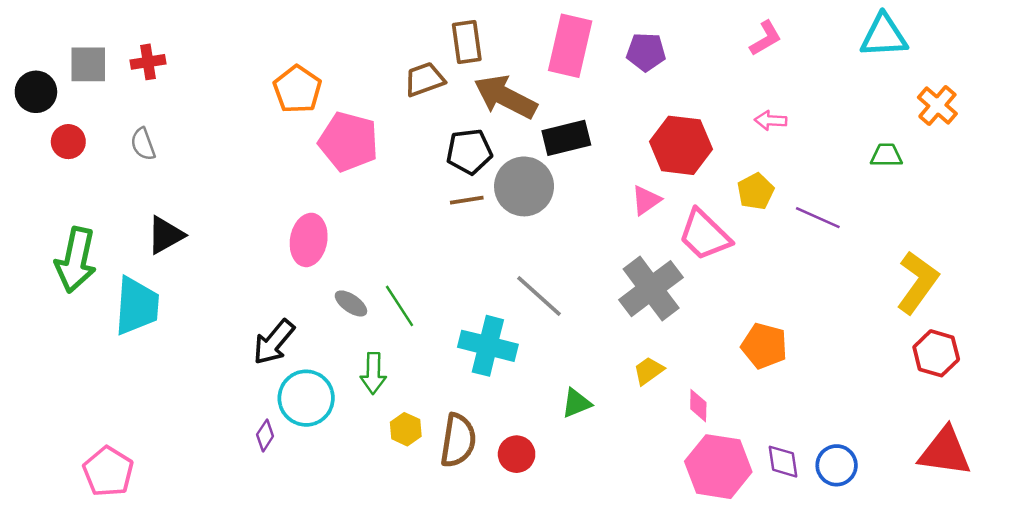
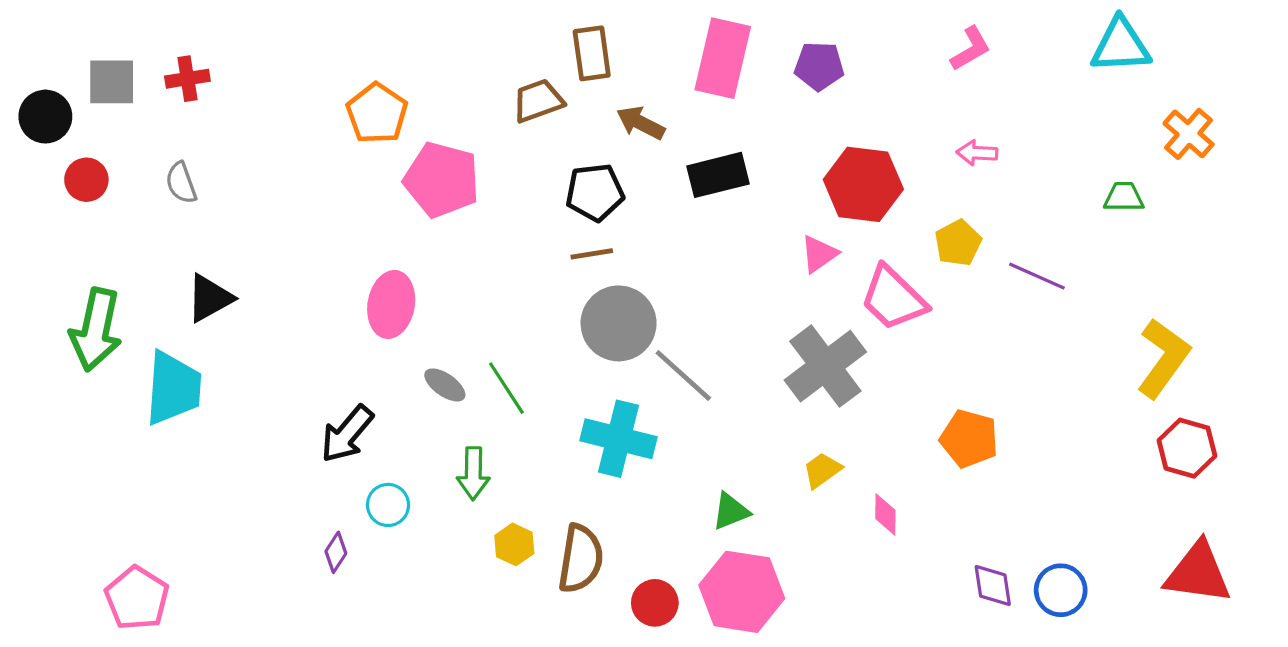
brown arrow: (505, 97) -> (641, 123), size x0.6
gray circle: (524, 186) -> (619, 323), moved
cyan circle: (306, 398) -> (388, 505), size x0.6
red circle: (517, 454) -> (655, 603), moved
pink hexagon: (718, 467) -> (742, 592), moved

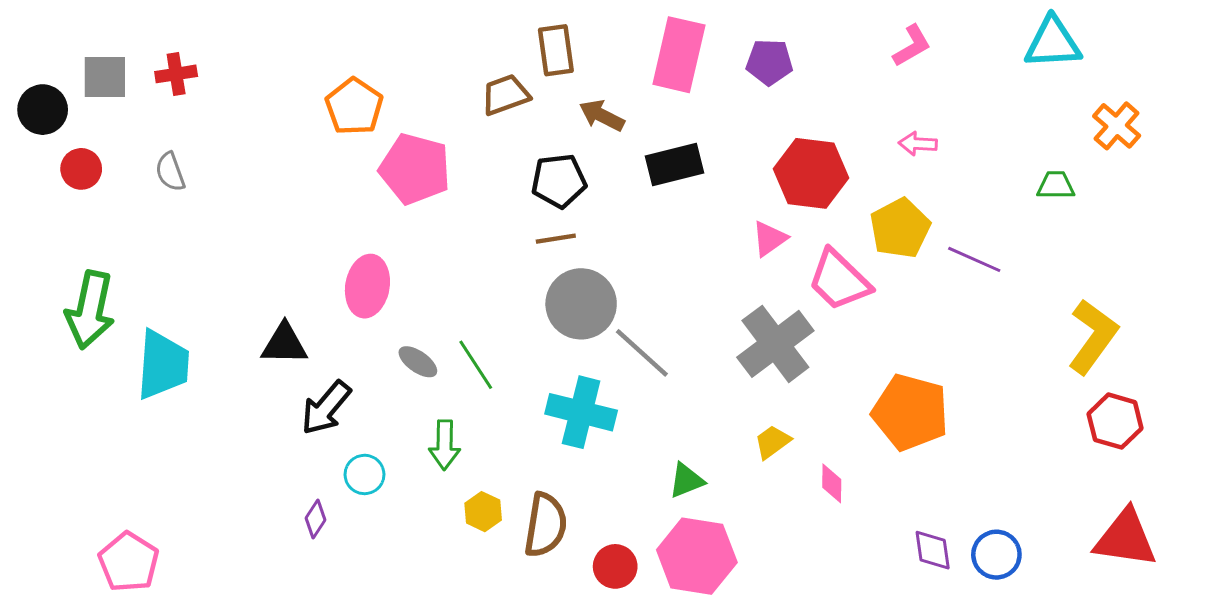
yellow pentagon: (958, 243) -> (900, 228), size x1.4
black triangle: (210, 298) -> (284, 344), moved, turned 30
orange pentagon: (969, 439) -> (910, 412), size x1.4

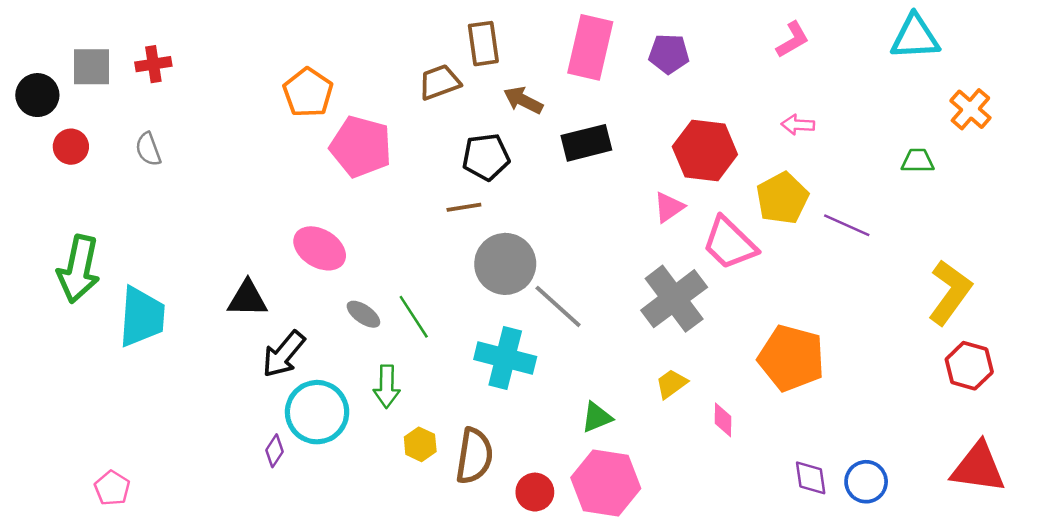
brown line: (556, 239) -> (464, 207), moved
pink ellipse: (367, 286) -> (320, 248), turned -69
cyan circle: (364, 474) -> (317, 412), size x1.8
pink pentagon: (129, 562) -> (112, 488), size x0.7

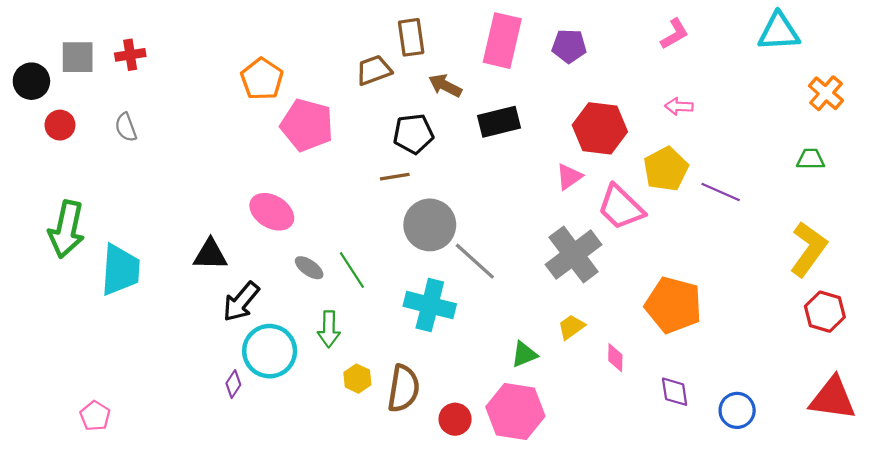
green trapezoid: (918, 161) -> (811, 159), moved
green triangle: (597, 417) -> (524, 354), moved
purple diamond: (811, 478) -> (675, 392), moved

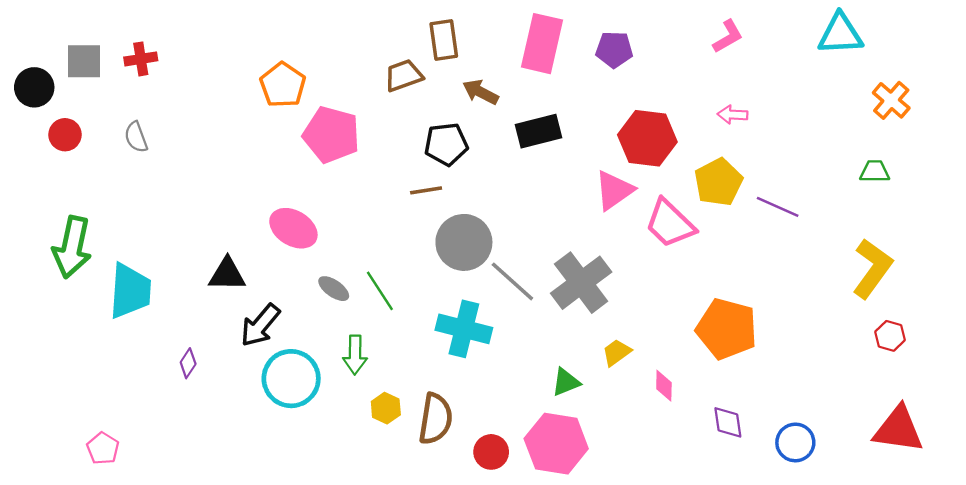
pink triangle: (569, 177) -> (614, 190), size x1.4
gray cross: (574, 255) -> (581, 283), moved
red hexagon: (825, 312) -> (890, 336), size x0.7
purple diamond: (233, 384) -> (188, 363), moved

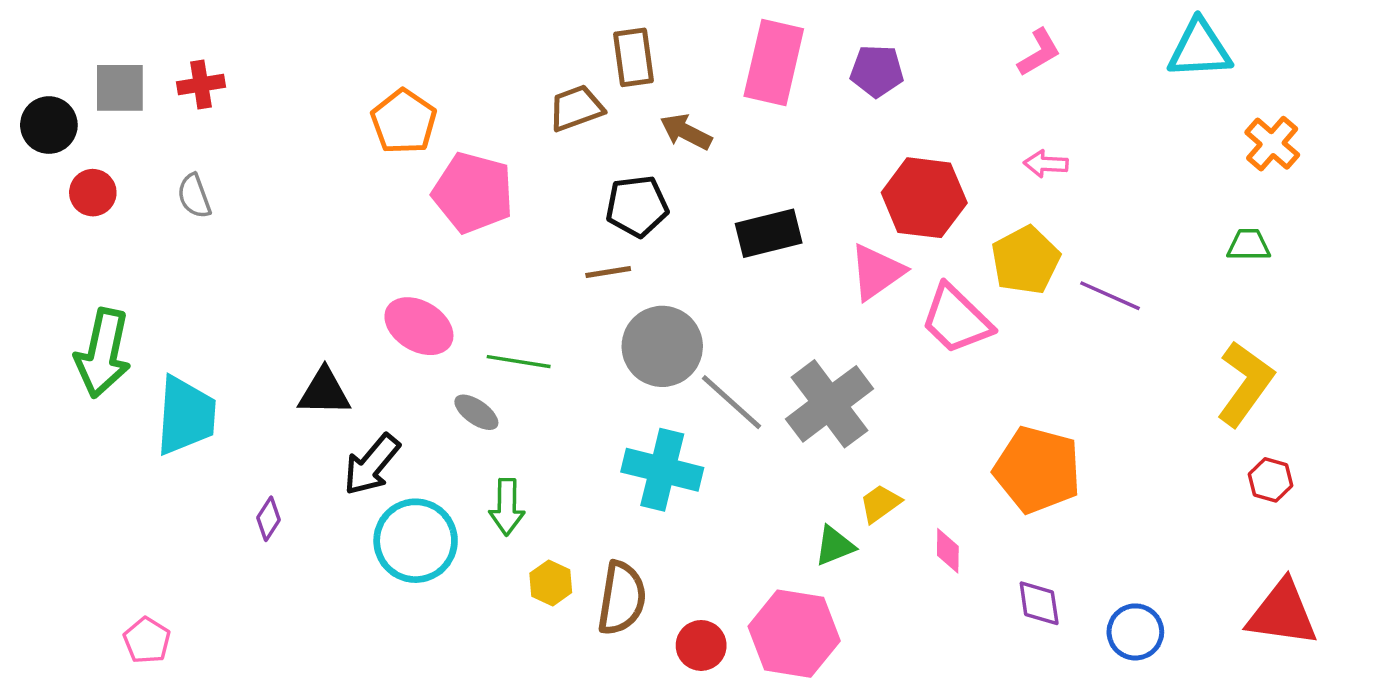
black rectangle: (538, 131) -> (769, 233), moved
green line: (380, 291) -> (519, 362), moved, turned -48
green triangle: (566, 382) -> (835, 546), moved

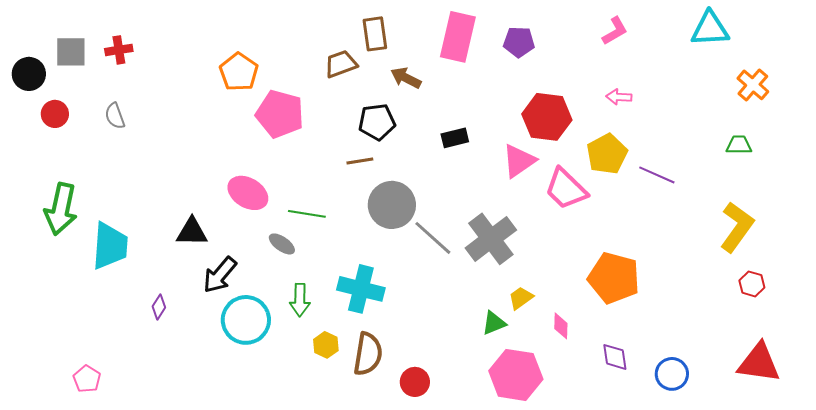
black rectangle: (769, 233) -> (455, 138), size x0.7
cyan cross: (662, 470) -> (361, 289), moved
pink hexagon: (794, 634) -> (516, 375), moved

